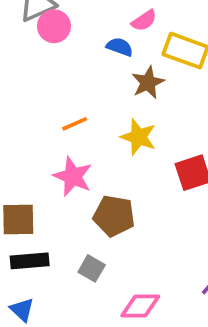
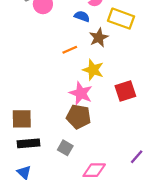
orange line: (75, 124) -> (70, 50), moved
pink star: (73, 176) -> (81, 93), moved

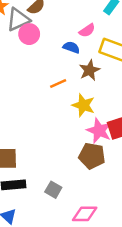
pink star: (81, 93) -> (99, 131), moved
brown pentagon: (79, 117) -> (92, 156), moved

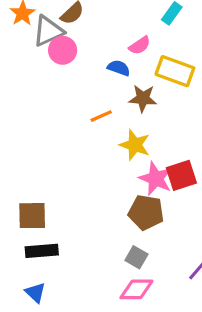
brown star: (89, 70) -> (143, 98), turned 30
gray square: (53, 190) -> (136, 257), moved

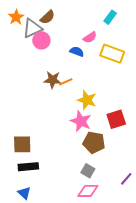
brown star: (143, 98) -> (53, 80), moved
pink star: (156, 179) -> (81, 121), moved

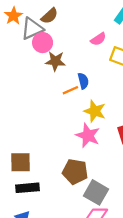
blue semicircle: (77, 52) -> (83, 81), moved, turned 56
brown star: (53, 80) -> (55, 61), moved
brown pentagon: (94, 142) -> (75, 172), moved
gray square: (88, 171) -> (96, 192), size x1.5

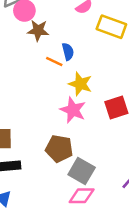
orange line: (70, 90) -> (54, 62), turned 49

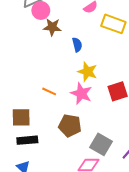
orange line: (54, 62) -> (49, 91), moved
gray square: (82, 171) -> (101, 144), moved

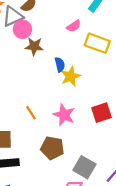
yellow star: (88, 72) -> (71, 76), moved, turned 30
orange line: (49, 91) -> (31, 113), turned 32

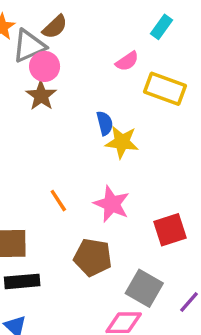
brown star: (34, 46) -> (41, 96), moved, turned 30
yellow star: (71, 76) -> (122, 142), turned 30
red square: (102, 113) -> (170, 230), moved

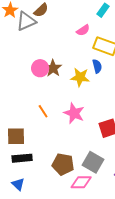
pink circle: (45, 66) -> (40, 68), moved
brown star: (41, 96) -> (53, 68), moved
blue semicircle: (105, 123) -> (97, 66), moved
brown pentagon: (93, 257) -> (63, 164), moved

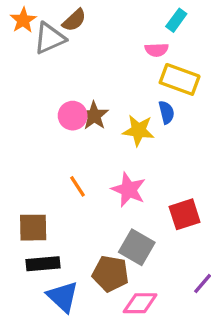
pink semicircle: (83, 30) -> (157, 50), moved, turned 32
gray square: (93, 162) -> (137, 247), moved
blue triangle: (18, 184) -> (63, 297), moved, size x1.5

